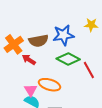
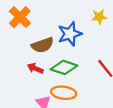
orange cross: (14, 44) -> (20, 17), moved
green diamond: (68, 59) -> (64, 67), moved

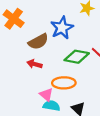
green diamond: (64, 67) -> (77, 57), moved

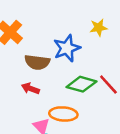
brown semicircle: (38, 42) -> (37, 62), turned 30

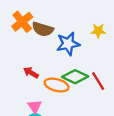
brown semicircle: (37, 62) -> (43, 29), moved
orange ellipse: (63, 114) -> (57, 85), moved

